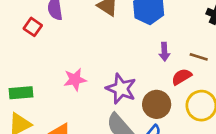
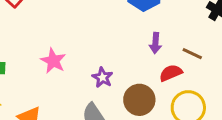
pink star: (75, 79) -> (53, 61), turned 30
purple star: (121, 89) -> (103, 77), size x0.6

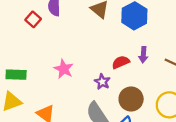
red semicircle: (171, 73) -> (121, 62), moved

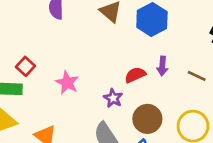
red square: (33, 19) -> (25, 66), moved

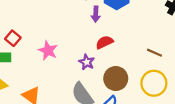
purple arrow: (162, 66) -> (96, 14), moved
brown line: (197, 76) -> (155, 53), moved

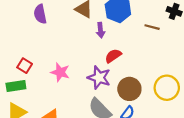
brown line: (155, 53) -> (152, 27), moved
purple star: (87, 62) -> (99, 78), size x1.5

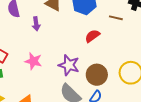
purple arrow: (101, 30) -> (36, 24), moved
red semicircle: (113, 56) -> (92, 36), moved

